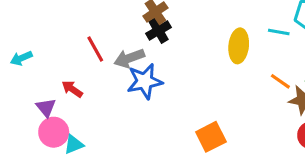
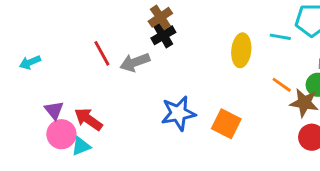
blue star: (145, 81) -> (178, 113), moved
red arrow: (72, 89) -> (88, 119), moved, size x1.4
orange square: (211, 137) -> (226, 124), moved, turned -36

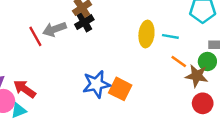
cyan line: (280, 37) -> (170, 36), moved
gray arrow: (135, 62) -> (54, 29), moved
orange square: (226, 124) -> (120, 89), moved

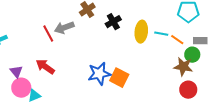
black cross: (84, 22) -> (113, 22), moved
orange line: (179, 61) -> (177, 40), moved
red arrow: (25, 89) -> (45, 67), moved

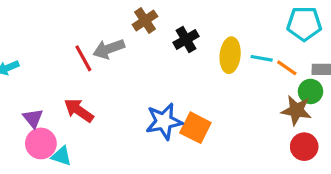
cyan triangle: (34, 96) -> (61, 156), turned 40

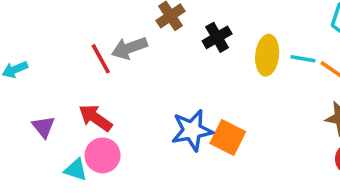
pink circle: (41, 143) -> (103, 155), moved

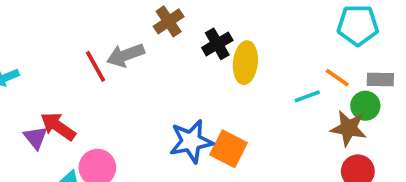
yellow ellipse: (267, 55) -> (245, 63), moved
cyan line: (303, 59) -> (307, 96), moved, turned -30
red arrow: (95, 118) -> (58, 126), moved

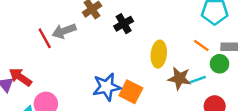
yellow ellipse: (245, 63) -> (159, 54), moved
cyan line: (307, 96) -> (198, 80), moved
brown star: (348, 128) -> (179, 78), moved

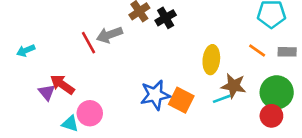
black cross: (124, 24) -> (166, 18), moved
green circle: (220, 64) -> (277, 92), moved, size x1.6
cyan line: (198, 80) -> (222, 99), moved

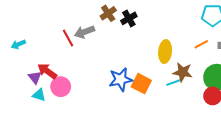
orange line: (257, 50) -> (201, 44), turned -64
pink circle: (90, 113) -> (61, 87), moved
cyan triangle: (70, 124) -> (39, 95), moved

